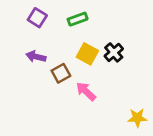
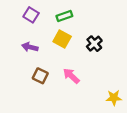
yellow square: (87, 54) -> (62, 39), moved
brown square: (61, 73) -> (40, 76), moved, turned -35

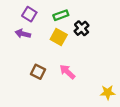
black cross: (94, 44) -> (82, 28), moved
purple arrow: (30, 47) -> (23, 34), moved

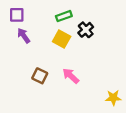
purple square: (29, 14) -> (17, 15), moved, turned -32
purple arrow: (23, 34) -> (24, 36), turned 40

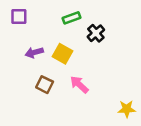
purple arrow: (24, 36) -> (34, 52), moved, turned -70
yellow square: (62, 39) -> (63, 54), moved

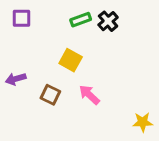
black cross: (96, 33) -> (108, 21), moved
purple arrow: (34, 52) -> (16, 79), moved

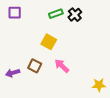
purple arrow: (16, 79) -> (13, 73), moved

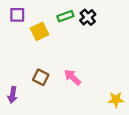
yellow square: (49, 42) -> (40, 31), moved, turned 35
purple arrow: (13, 73) -> (12, 95), moved, turned -64

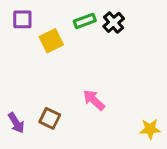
brown square: (41, 77) -> (50, 118), moved
purple arrow: (12, 95) -> (16, 123), turned -42

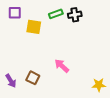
black cross: (114, 22) -> (75, 15), turned 32
yellow square: (51, 41) -> (34, 27), turned 35

